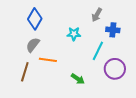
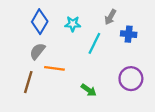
cyan star: (74, 34) -> (73, 24), moved
cyan line: (98, 51) -> (94, 43), moved

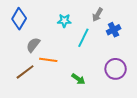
blue diamond: (40, 22) -> (19, 19), moved
blue cross: (129, 34) -> (114, 30), turned -32
brown line: (28, 82) -> (25, 72), turned 36

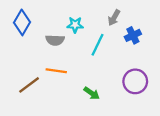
gray semicircle: (33, 45) -> (55, 40), moved, turned -126

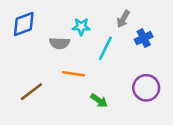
blue diamond: (22, 22) -> (24, 24), turned 40
orange line: (56, 71) -> (74, 74), moved

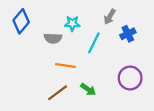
blue diamond: (24, 24) -> (21, 21), turned -30
brown line: (31, 92) -> (58, 93), moved

